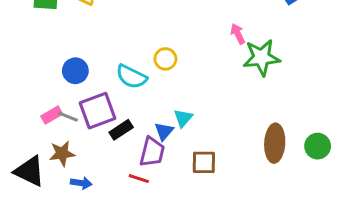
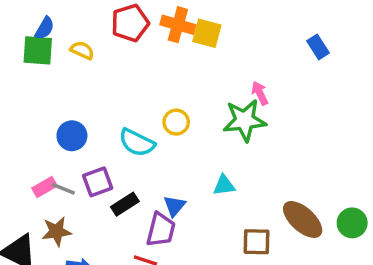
green star: (261, 57) -> (245, 120), moved
purple square: (97, 111) -> (98, 182), size x0.7
cyan triangle: (183, 118) -> (224, 185), moved, turned 42
brown ellipse: (275, 143) -> (303, 219), turned -51
brown square: (204, 162) -> (256, 242), moved

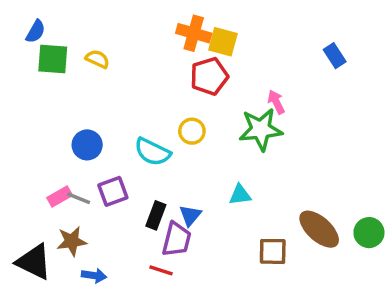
red pentagon: (130, 23) -> (209, 76), moved
blue semicircle: (45, 28) -> (36, 31), moved
black rectangle: (125, 204) -> (156, 215), moved, turned -36

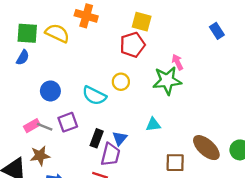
blue semicircle: (36, 31) -> (23, 57), moved
orange cross: (194, 33) -> (86, 16), moved
yellow semicircle: (97, 59) -> (57, 33), size x1.5

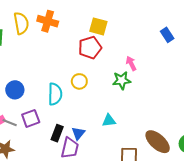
yellow semicircle: (57, 33) -> (21, 23), moved, turned 55
green star: (167, 81) -> (122, 80), size x0.7
cyan semicircle: (94, 96) -> (55, 94), turned -115

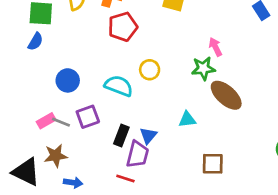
red pentagon: (90, 48) -> (123, 27), moved
cyan semicircle: (55, 94) -> (119, 86), turned -70
brown ellipse: (158, 142) -> (226, 95), moved

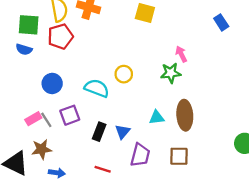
red pentagon: (123, 27) -> (60, 37), moved
blue semicircle: (35, 42) -> (24, 49), turned 77
brown ellipse: (226, 95) -> (185, 115), moved, turned 44
gray line: (61, 122) -> (46, 120), turned 35
purple trapezoid: (138, 154) -> (140, 155), moved

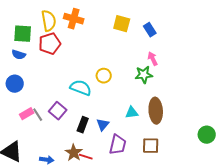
blue rectangle: (221, 22) -> (150, 30), moved
blue circle: (52, 83) -> (15, 84), moved
purple square: (70, 115) -> (58, 111), turned -30
brown star: (42, 149) -> (74, 153), moved, turned -30

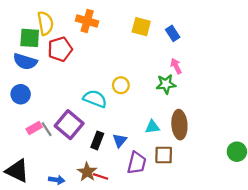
yellow semicircle: (49, 21) -> (45, 23), moved
blue semicircle: (19, 55) -> (25, 62), size x1.5
purple square: (58, 111) -> (69, 125), size x1.4
brown square: (151, 146) -> (164, 155), moved

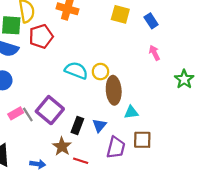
green star: (166, 84) -> (184, 79), moved, turned -30
cyan semicircle: (95, 99) -> (76, 70), moved
brown ellipse: (179, 125) -> (114, 90), moved
brown star: (87, 172) -> (62, 146), moved

